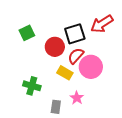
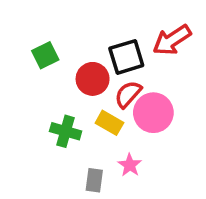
green cross: (32, 86) -> (66, 131), moved

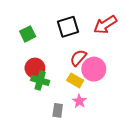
black square: (126, 57) -> (68, 27), moved
red circle: (93, 79) -> (35, 68), moved
yellow rectangle: (109, 123) -> (75, 80), moved

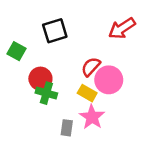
black square: (68, 27) -> (55, 31), moved
green square: (28, 34) -> (16, 51), moved, turned -35
pink star: (79, 101) -> (92, 117), size x1.5

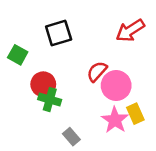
yellow rectangle: (87, 93) -> (135, 114), moved, turned 36
pink star: (92, 117) -> (115, 120), moved
gray rectangle: (67, 128) -> (71, 137), turned -49

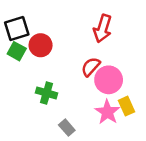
red arrow: (130, 31) -> (103, 29), moved, turned -40
black square: (59, 33) -> (17, 29), moved
red circle: (43, 84) -> (41, 45), moved

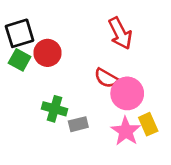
red arrow: (103, 29) -> (120, 33), turned -44
red semicircle: (91, 67) -> (106, 78), turned -102
gray rectangle: (67, 128) -> (78, 124), moved, turned -63

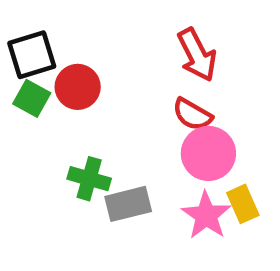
red semicircle: (106, 78) -> (192, 114), moved
gray rectangle: (78, 124) -> (128, 204), size x1.4

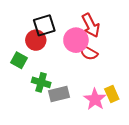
black square: (32, 55) -> (44, 25), moved
green square: (32, 98) -> (19, 60), moved
pink circle: (208, 153) -> (76, 40), moved

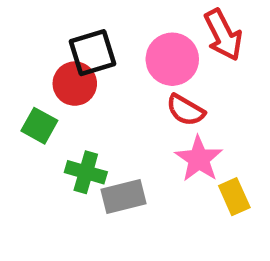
red arrow: (91, 25) -> (223, 35), moved
pink circle: (76, 40) -> (172, 59), moved
pink star: (95, 99) -> (199, 159), moved

